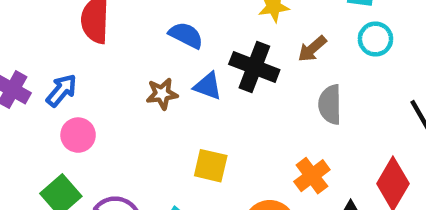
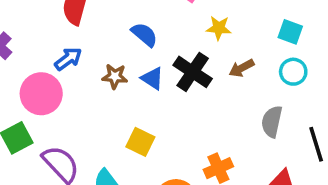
blue arrow: (62, 90) -> (68, 59), moved
gray semicircle: (330, 105) -> (272, 122), moved
pink circle: (78, 135) -> (41, 94), size x1.5

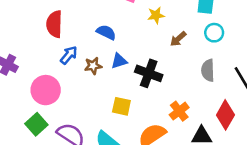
blue arrow: (68, 59) -> (69, 55), moved
black cross: (193, 72) -> (149, 73), moved
blue triangle: (152, 78) -> (119, 61), turned -36

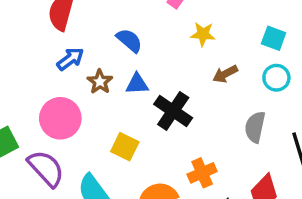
brown star: (93, 66) -> (100, 82), turned 30
pink circle: (46, 90) -> (60, 118), moved

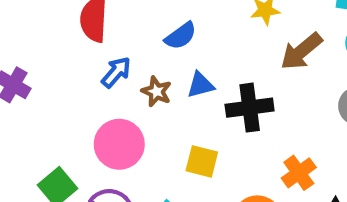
blue semicircle: (129, 40) -> (181, 36), turned 116
brown arrow: (225, 74) -> (301, 51), size x1.5
black cross: (173, 111) -> (250, 108), turned -30

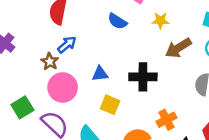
blue semicircle: (181, 36) -> (117, 21), moved, turned 60
blue triangle: (200, 85) -> (100, 74), moved
brown star: (156, 92) -> (50, 62), moved

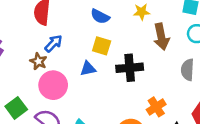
brown arrow: (178, 48) -> (161, 37), turned -65
yellow square: (110, 105) -> (102, 46), moved

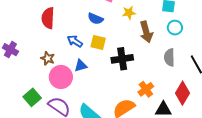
blue arrow: (53, 43) -> (75, 41), moved, turned -98
blue triangle: (88, 69) -> (81, 66), moved

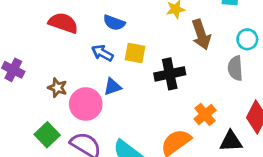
red semicircle: (48, 18) -> (63, 23), turned 110
blue semicircle: (95, 19) -> (114, 23), moved
cyan circle: (175, 28) -> (247, 39), moved
brown star: (48, 58) -> (57, 88), moved

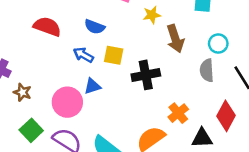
brown star: (57, 88) -> (22, 92), moved

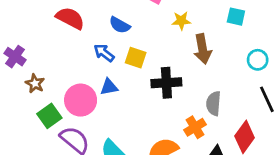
cyan circle: (218, 44) -> (258, 60), moved
gray semicircle: (207, 70) -> (214, 103), moved
green square: (31, 130) -> (49, 116), moved

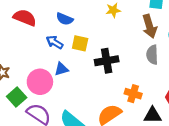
brown arrow: (203, 49) -> (150, 26), moved
gray semicircle: (214, 103) -> (152, 55), moved
orange cross: (195, 127) -> (133, 94), turned -35

